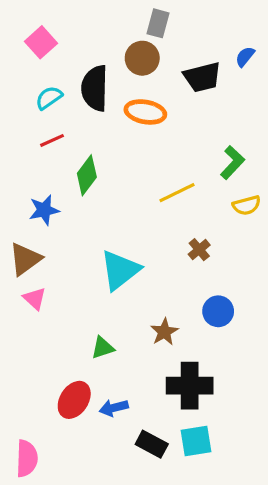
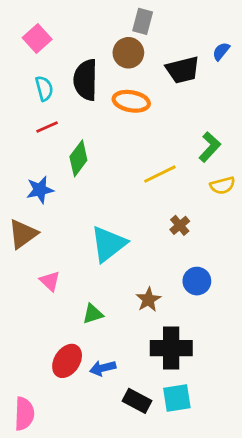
cyan semicircle: (49, 98) -> (44, 88), turned 110
pink triangle: (35, 299) -> (50, 281), moved

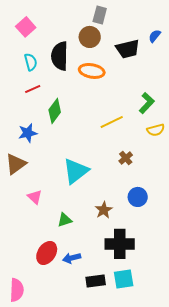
black rectangle: (137, 401) -> (96, 281), turned -36

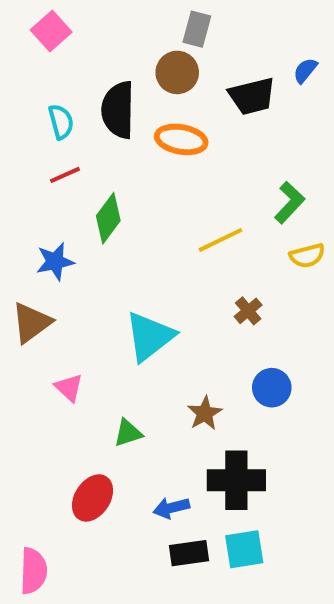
pink square: (26, 27) -> (51, 31), moved
blue arrow: (72, 258) -> (171, 508), moved

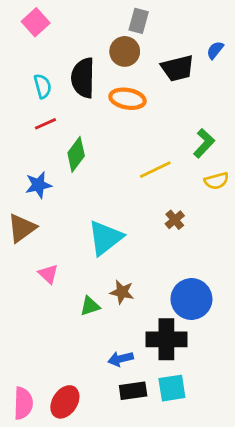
blue circle: (272, 388) -> (191, 299), moved, size x1.5
brown star: (205, 413) -> (122, 292), moved, turned -30
red ellipse: (92, 498) -> (65, 402), moved

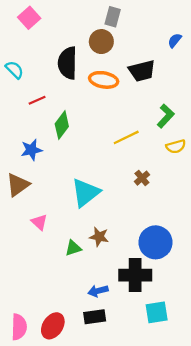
black trapezoid: (178, 68) -> (142, 71), moved
cyan semicircle: (43, 86) -> (14, 70), moved, turned -30
cyan square: (172, 388) -> (157, 312), moved
black rectangle: (133, 391) -> (95, 317), moved

